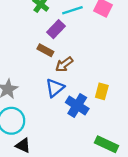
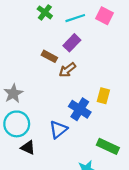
purple rectangle: (56, 29) -> (72, 43), moved
blue triangle: (55, 88) -> (58, 130), moved

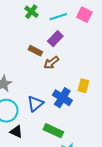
blue triangle: (58, 130) -> (35, 104), moved
green rectangle: (108, 146) -> (53, 131), moved

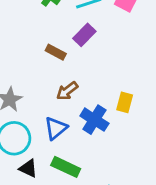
brown arrow: (51, 63) -> (67, 91), moved
green rectangle: (53, 131) -> (66, 167), moved

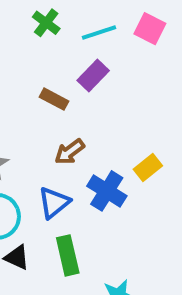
yellow rectangle: (125, 102) -> (148, 167), turned 36
green rectangle: (66, 167) -> (68, 255), turned 52

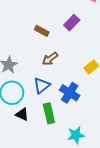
purple rectangle: (93, 76) -> (72, 23), moved
blue cross: (107, 191) -> (70, 93), moved

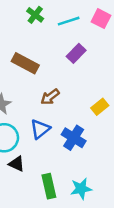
brown rectangle: (42, 31) -> (25, 63), moved, size x1.5
green rectangle: (49, 113) -> (49, 186), moved

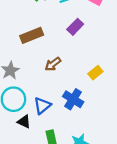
brown rectangle: (25, 63) -> (32, 35), turned -50
blue triangle: (40, 129) -> (42, 106), moved

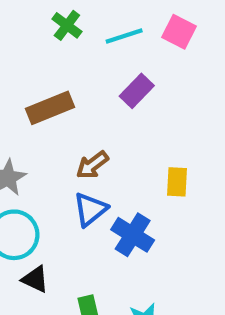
yellow rectangle: (95, 73) -> (177, 182), turned -48
blue triangle: (42, 106) -> (90, 209), moved

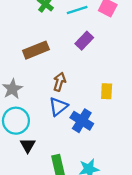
brown arrow: (92, 165) -> (59, 82), turned 144
black triangle: (35, 279) -> (28, 145), turned 35

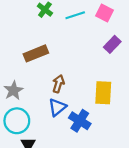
purple rectangle: (84, 41) -> (112, 44), moved
yellow rectangle: (107, 91) -> (103, 93), size x1.5

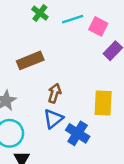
pink square: (104, 13) -> (98, 26), moved

